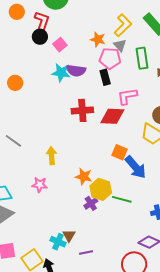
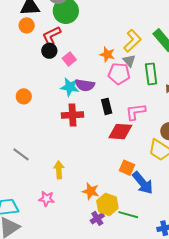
red L-shape: (42, 22) -> (52, 36), turned -135
black rectangle: (105, 77) -> (107, 106), moved
red cross: (82, 110) -> (73, 115), moved

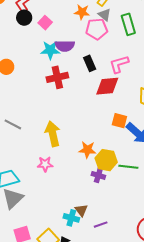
yellow arrow: (59, 170) -> (53, 134), size x1.4
purple cross: (97, 218) -> (98, 175), turned -32

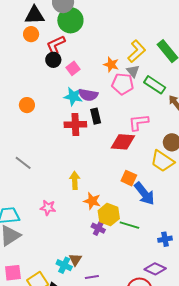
green rectangle: (128, 24) -> (155, 85), turned -50
black rectangle: (90, 63) -> (96, 116), moved
yellow arrow: (53, 134) -> (75, 180), moved, size x0.7

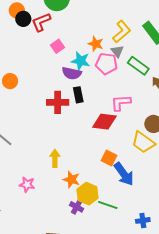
black circle: (53, 60) -> (23, 19), moved
cyan star: (73, 96) -> (81, 61), moved

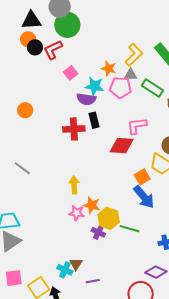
gray triangle: (117, 51) -> (131, 75), turned -48
orange square: (109, 158) -> (142, 177), moved, turned 35
pink star: (27, 184) -> (77, 213), moved

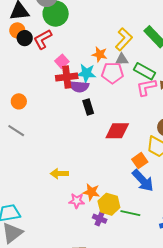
pink L-shape: (137, 126) -> (146, 87), moved
red cross: (74, 129) -> (67, 77), moved
gray line: (22, 168) -> (16, 131), moved
yellow arrow: (74, 185) -> (59, 174), moved, turned -84

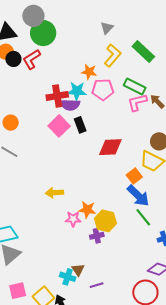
gray triangle: (122, 59) -> (107, 28), moved, turned -40
pink square: (62, 61) -> (59, 126), moved, size x1.5
green line: (130, 213) -> (143, 217), moved, turned 42
purple cross: (100, 219) -> (97, 236), turned -32

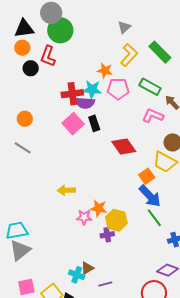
black circle: (13, 59) -> (31, 68), moved
red L-shape: (32, 59) -> (48, 56), turned -40
pink L-shape: (137, 102) -> (153, 116), moved, turned 35
red diamond: (110, 147) -> (124, 147), turned 55
brown triangle: (78, 270) -> (87, 268), turned 32

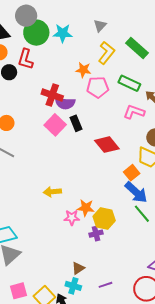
cyan star: (92, 89) -> (63, 33), moved
red cross: (72, 94) -> (52, 95), turned 30
cyan cross: (77, 275) -> (73, 286), moved
purple line: (105, 284) -> (105, 285), moved

